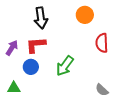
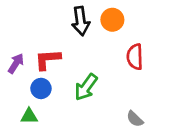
black arrow: (41, 18) -> (81, 21), moved
green triangle: (14, 88) -> (29, 116), moved

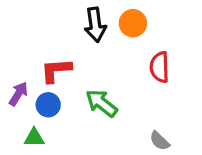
purple arrow: (16, 63) -> (18, 94), moved
green arrow: (86, 87) -> (102, 103), turned 92

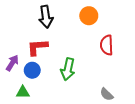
black arrow: (95, 25) -> (46, 17), moved
green arrow: (102, 103) -> (68, 69), turned -115

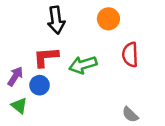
green arrow: (68, 69) -> (83, 65), moved, turned 60
green triangle: (23, 92) -> (19, 106), moved, turned 40

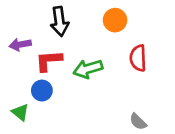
purple arrow: (15, 76) -> (20, 44), moved, turned -132

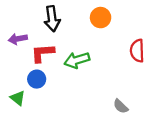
red semicircle: (138, 58) -> (137, 51), moved

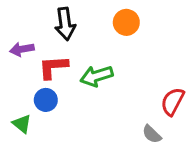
red semicircle: (137, 51) -> (173, 101), moved, turned 30

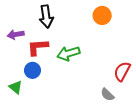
orange circle: (126, 22) -> (102, 15), moved

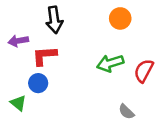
green arrow: (68, 53) -> (110, 63), moved
red semicircle: (122, 71) -> (144, 71), moved

